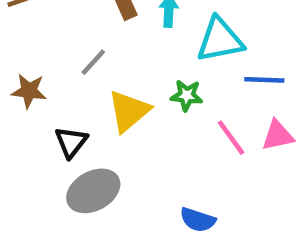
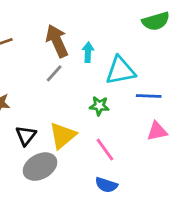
gray line: (93, 62) -> (54, 73), moved
yellow triangle: (129, 111) -> (63, 135), moved
pink line: (231, 138) -> (105, 150), moved

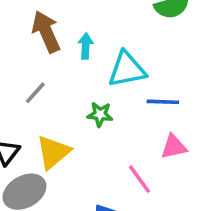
gray line: (54, 73) -> (35, 93), moved
pink line: (105, 150) -> (140, 179), moved

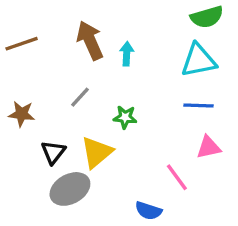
cyan triangle: (127, 69) -> (199, 60), moved
green star: (100, 114) -> (125, 117), moved

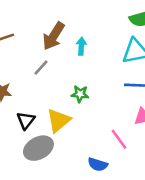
brown arrow: (90, 40) -> (54, 36), turned -124
gray line: (80, 97) -> (41, 68), moved

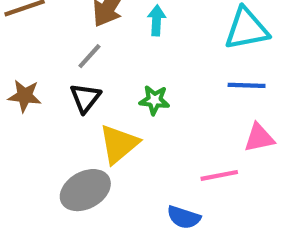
black triangle: (26, 120) -> (85, 98), moved
pink line: (119, 139) -> (219, 175), turned -65

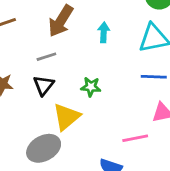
cyan arrow: (157, 20) -> (104, 32), moved
gray line: (89, 56) -> (46, 57), turned 30

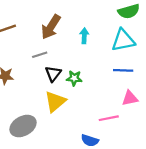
black triangle: (44, 85) -> (53, 74), moved
gray ellipse: (44, 148) -> (23, 126), moved

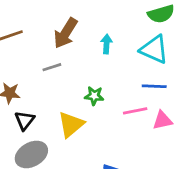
cyan triangle: (123, 40) -> (154, 49), turned 35
black triangle: (53, 74) -> (25, 120), moved
pink line: (109, 118) -> (135, 111), moved

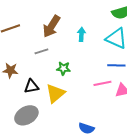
green star: (94, 96) -> (63, 68), moved
black triangle: (25, 120) -> (31, 86), moved, turned 42

